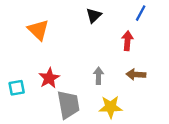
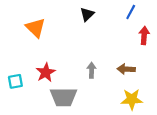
red arrow: (127, 41) -> (144, 36), moved
gray trapezoid: (68, 105) -> (64, 97), turned 100
yellow star: (111, 107) -> (132, 99), moved

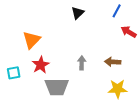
orange triangle: (36, 28) -> (32, 40), moved, turned 30
red arrow: (144, 36) -> (129, 32), turned -63

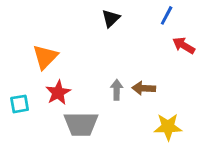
brown arrow: (113, 62) -> (144, 88), moved

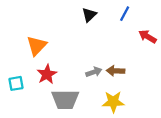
blue line: (167, 15) -> (125, 14), moved
gray arrow: (117, 90) -> (94, 72), turned 70
yellow star: (168, 127) -> (113, 102), moved

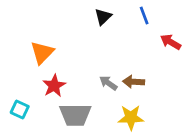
blue line: (125, 14) -> (144, 15), turned -49
gray arrow: (94, 72) -> (108, 83), turned -126
cyan square: (16, 83) -> (20, 110), moved, turned 35

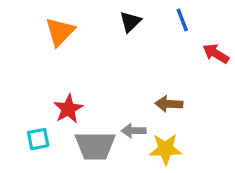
orange triangle: (42, 53) -> (60, 32), moved
gray arrow: (108, 83) -> (134, 131), moved, turned -36
cyan square: (20, 110) -> (38, 139), moved, turned -36

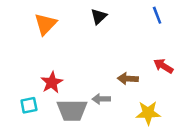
blue line: (182, 20) -> (157, 15), moved
red arrow: (216, 54) -> (163, 66), moved
yellow star: (165, 149) -> (148, 113), moved

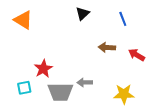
blue line: (157, 15) -> (123, 19), moved
orange triangle: (45, 24) -> (23, 20), moved, turned -42
brown arrow: (128, 79) -> (107, 47), moved

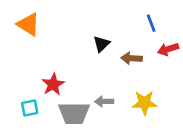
black triangle: (83, 14) -> (101, 44), moved
red arrow: (137, 55) -> (168, 49), moved, turned -49
yellow star: (124, 94) -> (145, 103), moved

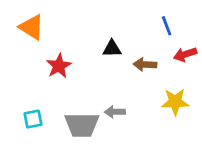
black triangle: (101, 44) -> (112, 49), turned 42
red star: (53, 84) -> (59, 66), moved
yellow star: (145, 103) -> (175, 102), moved

